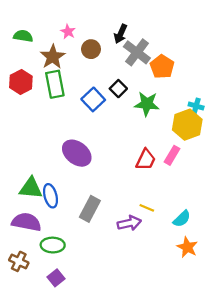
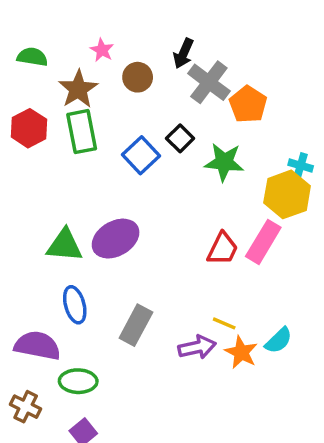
purple ellipse: (77, 153) -> (116, 239), turned -68
pink rectangle: (172, 155) -> (263, 242), size x1.4
green triangle: (31, 188) -> (65, 245), moved
orange star: (187, 247) -> (241, 352), moved

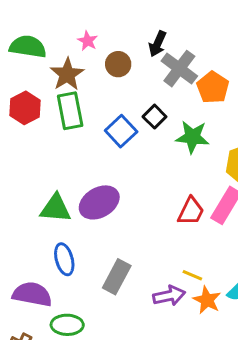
green semicircle: (32, 57) -> (28, 47), size x1.4

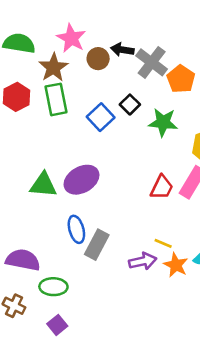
pink star: (88, 41) -> (71, 38), size x1.6
black arrow: (157, 44) -> (122, 50), moved, turned 75
blue ellipse: (64, 259) -> (76, 229), moved

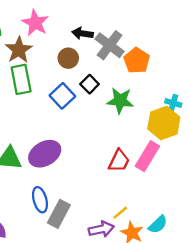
brown circle: (98, 59) -> (68, 58), moved
yellow line: (163, 243) -> (120, 213), turned -63

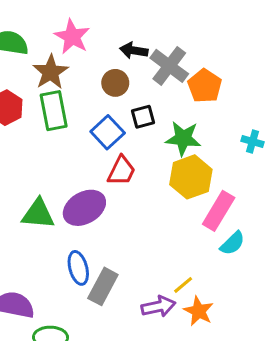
black square: (90, 84) -> (143, 117), turned 30
yellow hexagon: (164, 123) -> (191, 177), moved
red trapezoid: (119, 161) -> (121, 171), moved
cyan semicircle: (158, 224) -> (232, 243), moved

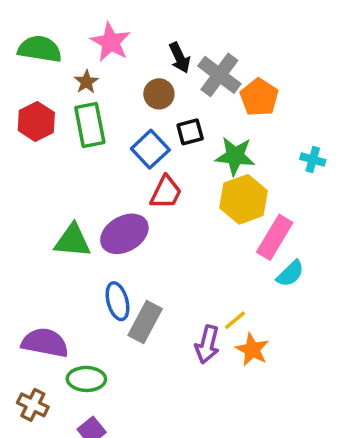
black arrow: (134, 50) -> (180, 58), turned -124
brown star: (51, 72) -> (86, 82), size x0.6
purple arrow: (158, 306) -> (207, 344), turned 116

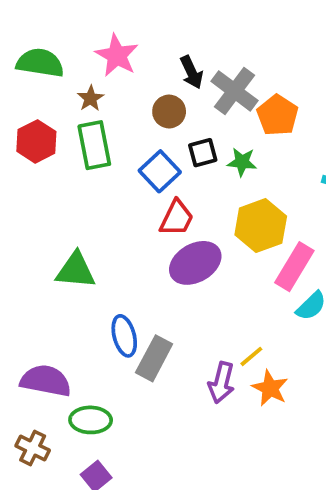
green star: (235, 156) -> (242, 162), moved, size x0.7
purple ellipse: (124, 234) -> (195, 263), moved

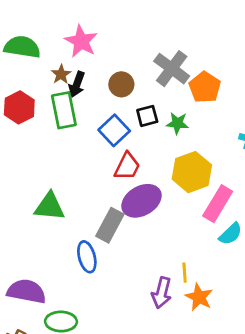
black arrow: (192, 72) -> (77, 84), moved, turned 45
yellow line: (251, 356) -> (185, 273), turned -54
gray rectangle: (154, 358) -> (110, 225), moved

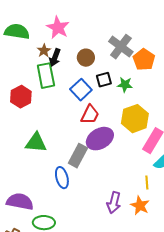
red hexagon: (19, 107) -> (21, 97), moved
yellow line: (185, 273) -> (147, 183), moved

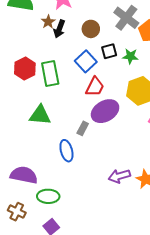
green rectangle: (46, 76) -> (50, 74), moved
gray rectangle: (78, 156) -> (83, 128), size x0.6
purple arrow: (114, 203) -> (119, 176), turned 60

